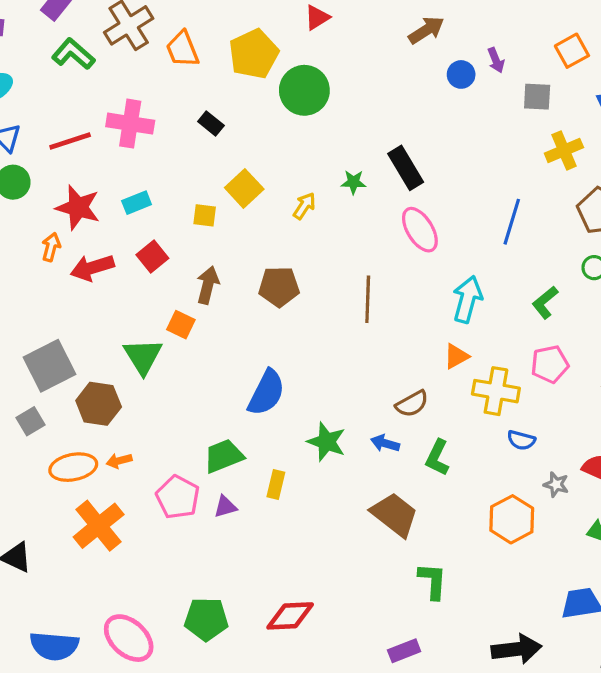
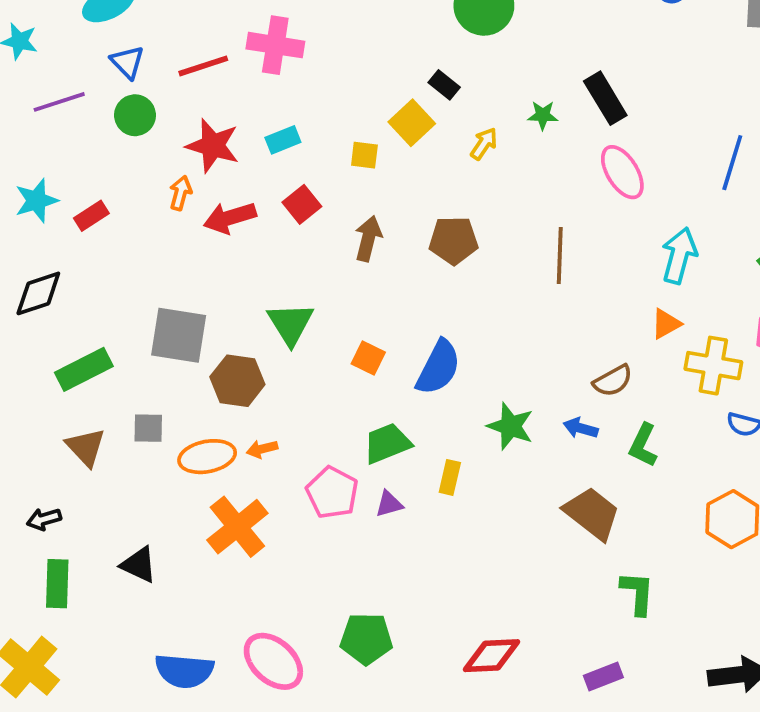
black rectangle: (211, 124) -> (444, 85), moved
orange square: (181, 325) -> (368, 358), moved
gray square: (49, 366) -> (179, 335), turned 36
gray square: (30, 421) -> (148, 428), moved, turned 32
red diamond: (290, 616) -> (491, 656), moved

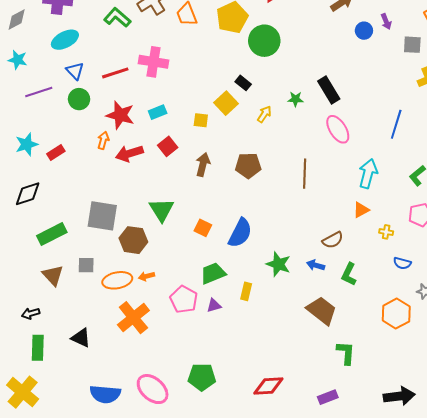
yellow cross: (713, 366) -> (386, 232), size x0.5

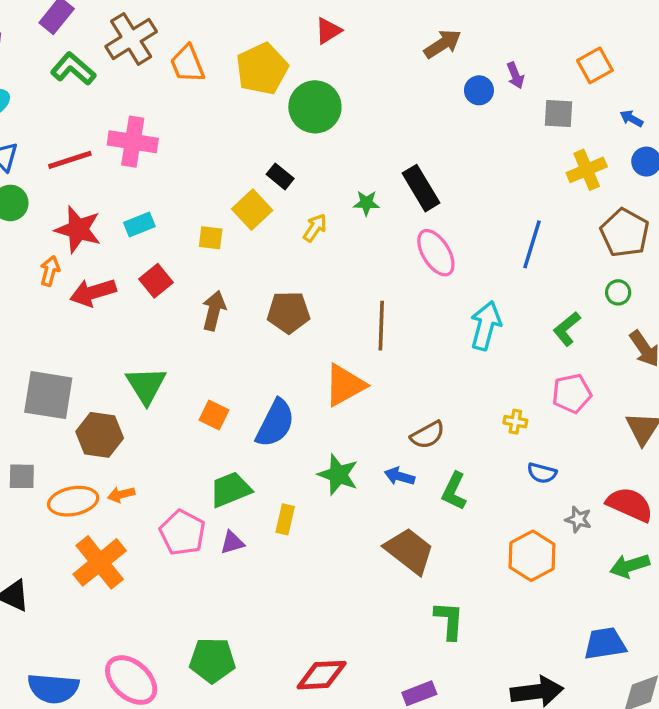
orange triangle: (361, 210) -> (345, 385), moved, size x1.6

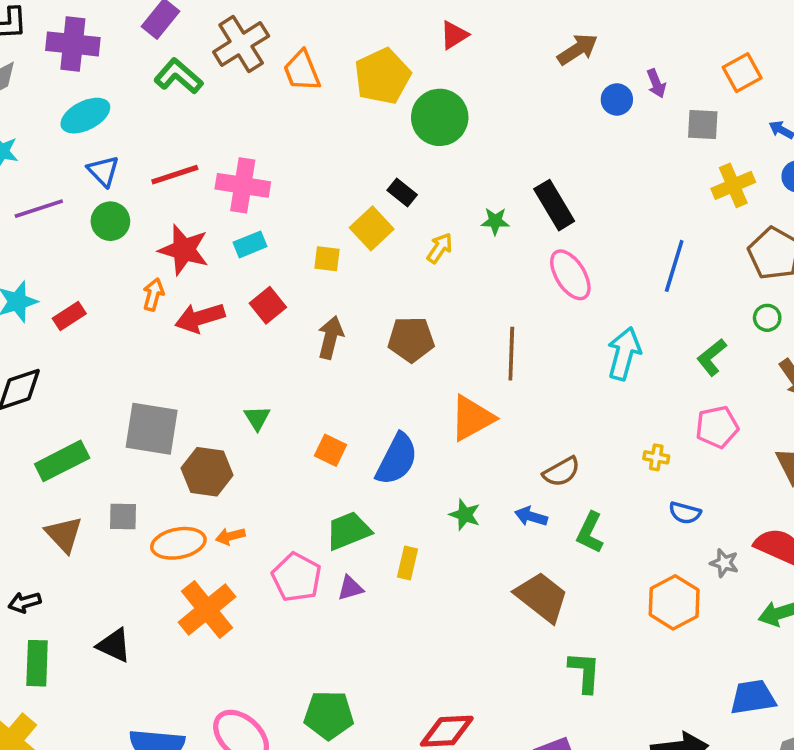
pink cross: (133, 142) -> (243, 185), moved
green triangle: (146, 385) -> (257, 418), size x0.6
green star: (338, 475) -> (465, 515), size x0.7

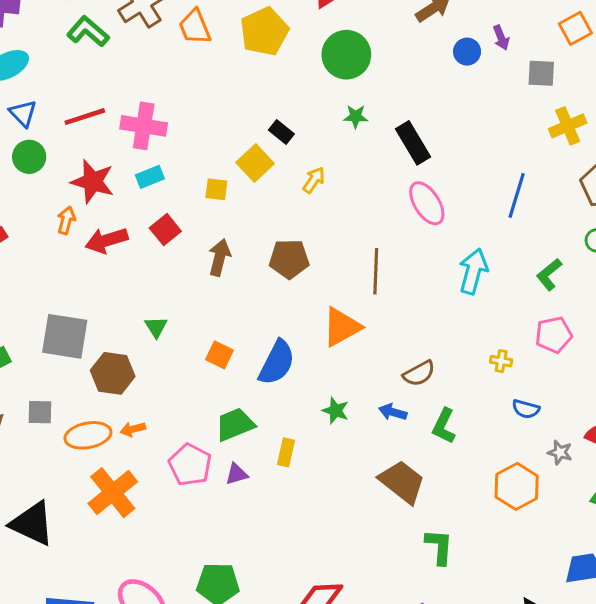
green circle: (440, 117) -> (346, 55), moved
green star: (495, 221) -> (356, 117), moved
black triangle: (114, 645) -> (32, 524), size x1.5

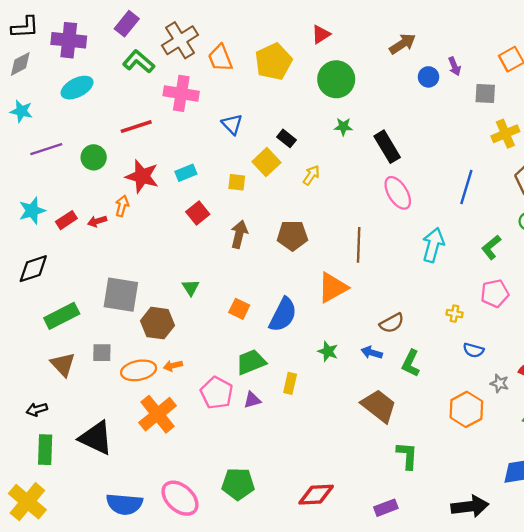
blue triangle: (23, 113) -> (232, 124), moved
pink cross: (144, 126) -> (181, 93), moved
red arrow: (107, 240) -> (97, 221), moved, size x0.6

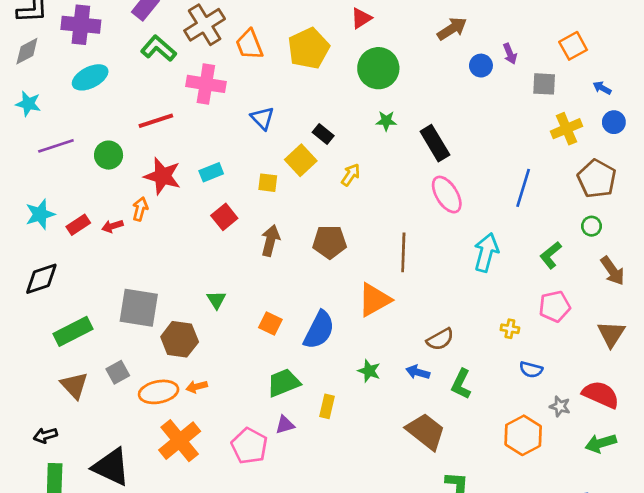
gray square: (102, 353) -> (118, 372), turned -30
pink pentagon: (217, 393) -> (249, 446), moved

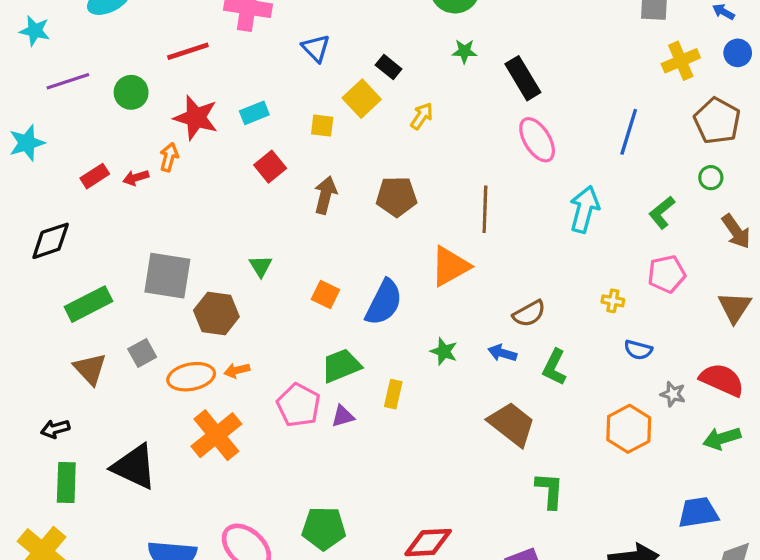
cyan star: (40, 214) -> (27, 143), moved
pink pentagon: (249, 446) -> (299, 405), moved

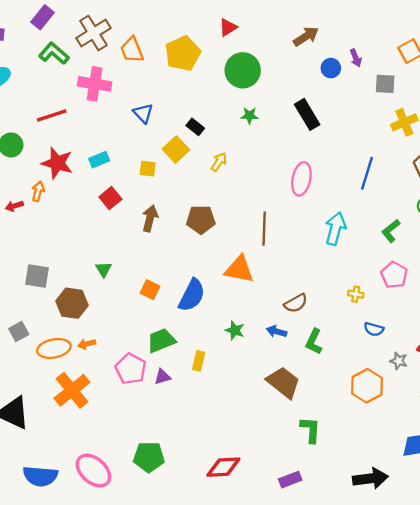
black rectangle: (523, 78) -> (307, 114), moved
pink ellipse: (537, 140) -> (301, 179), turned 44
orange triangle: (450, 266) -> (239, 269), turned 40
pink pentagon: (667, 274) -> (394, 275), turned -30
gray square: (167, 276) -> (37, 276), size x0.7

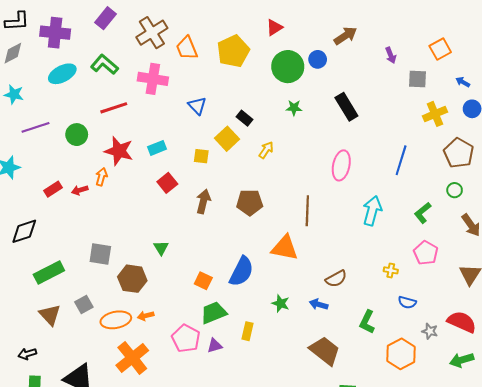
green L-shape: (54, 53) -> (104, 65), moved
blue circle: (331, 68) -> (318, 59), moved
orange square: (150, 290) -> (203, 281), moved
green L-shape: (314, 342) -> (367, 322), moved

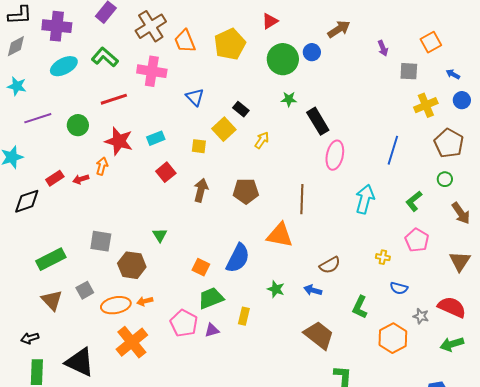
black rectangle: (346, 107) -> (318, 121), moved
black diamond: (24, 231) -> (27, 201), moved

